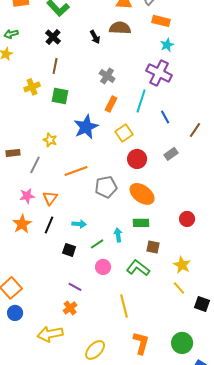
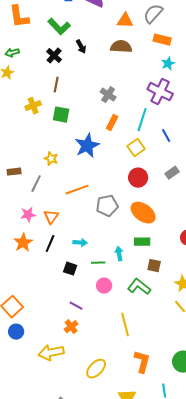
black arrow: (95, 37) -> (81, 47), moved
yellow square: (124, 133) -> (136, 148), moved
green line: (97, 244) -> (98, 263), turned 32

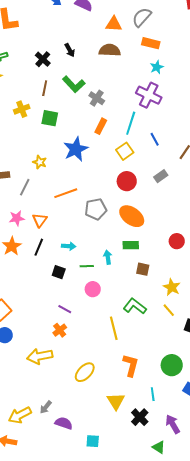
green L-shape: (59, 27) -> (74, 84), moved
green L-shape: (139, 287) -> (135, 306), moved

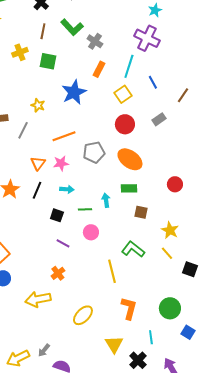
pink star: (17, 218) -> (61, 163), moved
purple line: (65, 309) -> (63, 243), moved

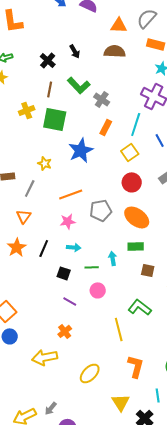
green square: (48, 61) -> (55, 119), size x1.4
orange triangle: (38, 163) -> (24, 216), moved

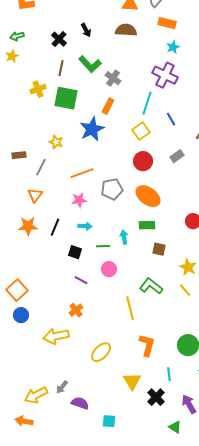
orange rectangle: (106, 127) -> (108, 106), moved
orange star: (17, 247) -> (28, 226), turned 30

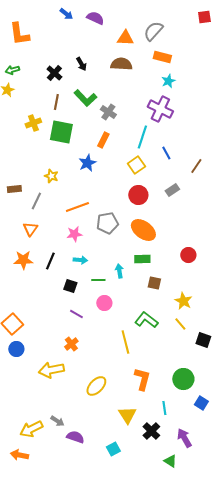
blue star: (92, 129) -> (87, 163), size x0.7
gray arrow: (62, 387) -> (57, 421), turned -96
cyan square: (109, 421) -> (113, 449), moved, turned -32

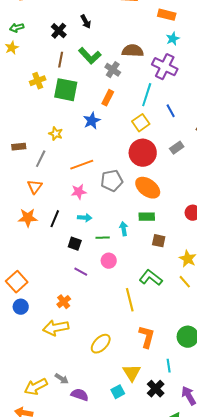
brown semicircle: (121, 64) -> (133, 51), moved
red circle: (138, 195) -> (143, 153), size x1.4
orange cross: (71, 344) -> (64, 302), moved
cyan square: (113, 449) -> (118, 392), moved

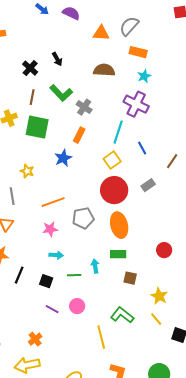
brown semicircle: (133, 51) -> (104, 70), moved
gray line: (41, 159) -> (12, 196), turned -36
orange ellipse: (148, 188) -> (119, 225), turned 40
black line: (55, 219) -> (19, 275), moved
pink circle: (109, 261) -> (77, 306), moved

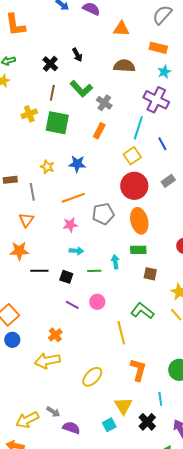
gray semicircle: (129, 26) -> (162, 15), moved
blue star: (63, 158) -> (77, 164), moved, turned 30
black line: (19, 275) -> (39, 271), turned 66

